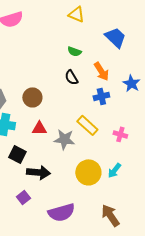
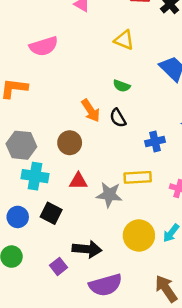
orange arrow: (101, 71) -> (91, 111), moved
yellow rectangle: (87, 125) -> (138, 177), turned -45
black arrow: (38, 172) -> (87, 249), moved

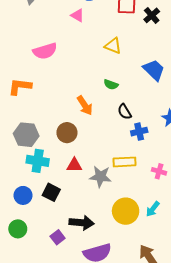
black semicircle: (118, 118) -> (125, 112), moved

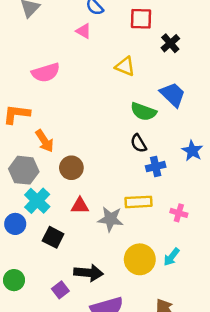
black cross: (152, 15) -> (170, 43), moved
green semicircle: (111, 85) -> (143, 112), moved, size x1.5
orange arrow: (85, 105) -> (45, 141), moved
cyan cross: (38, 161) -> (37, 201), turned 35
blue circle: (23, 195) -> (15, 224), moved

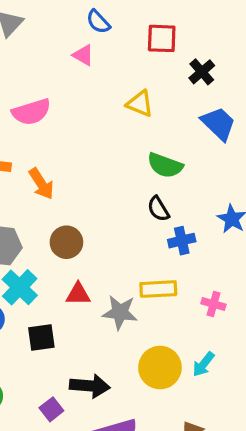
blue trapezoid: (173, 95) -> (218, 124), moved
orange arrow: (45, 141) -> (41, 184), moved
black square: (53, 237) -> (41, 337), turned -35

